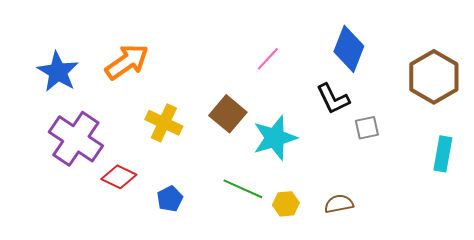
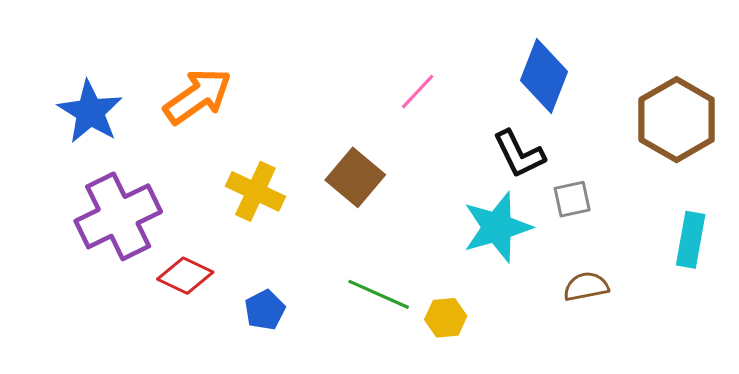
cyan star: (275, 138) -> (497, 227), moved
purple cross: (76, 139) -> (118, 216), turned 30
brown semicircle: (339, 204) -> (586, 287), moved

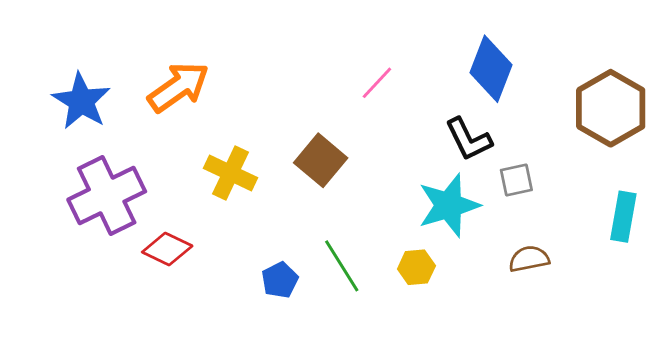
green line: (379, 294) -> (342, 266), turned 34
blue pentagon: (265, 310) -> (280, 280), moved
yellow hexagon: (446, 318) -> (416, 267), moved

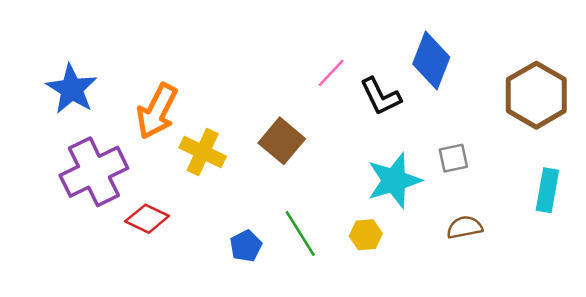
orange arrow: (178, 87) -> (157, 111), moved, turned 152
black L-shape: (468, 139) -> (381, 96), moved

